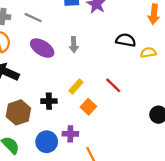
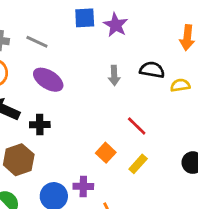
gray arrow: (74, 45) -> (114, 75), moved
yellow rectangle: (76, 86) -> (138, 164), moved
black cross: (49, 101) -> (40, 125), moved

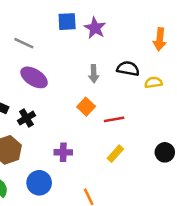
black cross: (40, 125) -> (26, 118), turned -30
red line: (137, 126) -> (114, 119), turned -54
orange square: (106, 153) -> (86, 107), moved
purple cross: (83, 186) -> (63, 152), moved

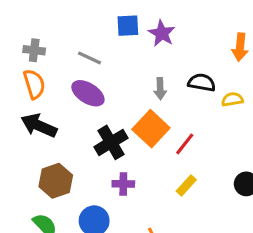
gray line: (24, 43) -> (90, 58), moved
orange square: (86, 107) -> (151, 129), size x1.6
black cross: (26, 118) -> (111, 142), moved, size x1.5
red line: (114, 119) -> (185, 144), turned -42

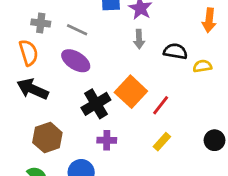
gray cross: (34, 50) -> (41, 23), moved
gray arrow: (160, 89) -> (139, 39), moved

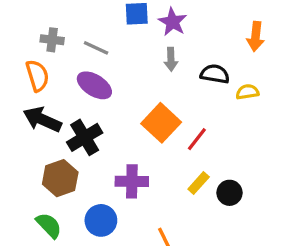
black cross: (96, 104) -> (85, 137), moved
purple cross: (107, 140) -> (132, 181), size x1.4
black circle: (215, 140) -> (229, 193), moved

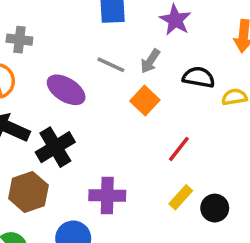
purple star: (173, 22) -> (175, 20), moved
gray line: (96, 48) -> (111, 65), moved
gray arrow: (171, 59) -> (150, 61), turned 35
orange square: (161, 123) -> (145, 101), moved, size x0.7

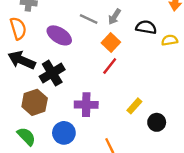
red line: (179, 149) -> (110, 66), moved
black circle: (215, 208) -> (157, 122), moved

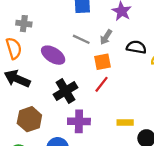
orange square: (111, 43) -> (103, 62), turned 36
black cross: (52, 73) -> (65, 91), moved
yellow rectangle: (134, 106) -> (125, 123), turned 48

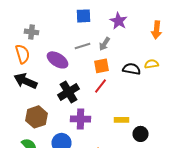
gray line: (81, 39) -> (82, 46), turned -42
black semicircle: (136, 47) -> (132, 69), moved

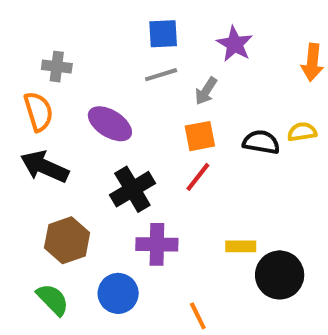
gray line: (82, 46) -> (161, 75), moved
black circle: (140, 134) -> (280, 275), size x1.5

